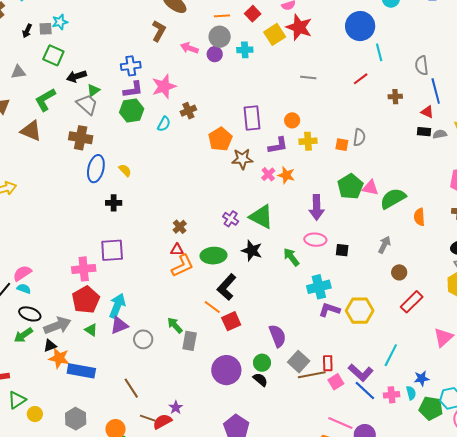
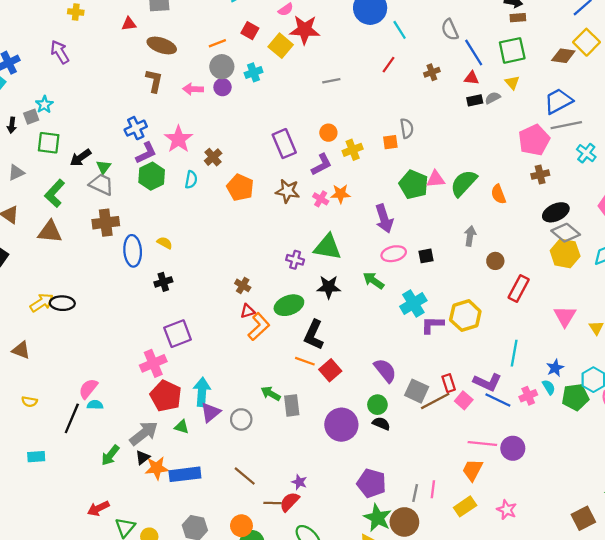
orange pentagon: (220, 139) -> (240, 188), moved
brown star: (242, 159) -> (288, 191), turned 30
black ellipse: (30, 314) -> (62, 303), moved

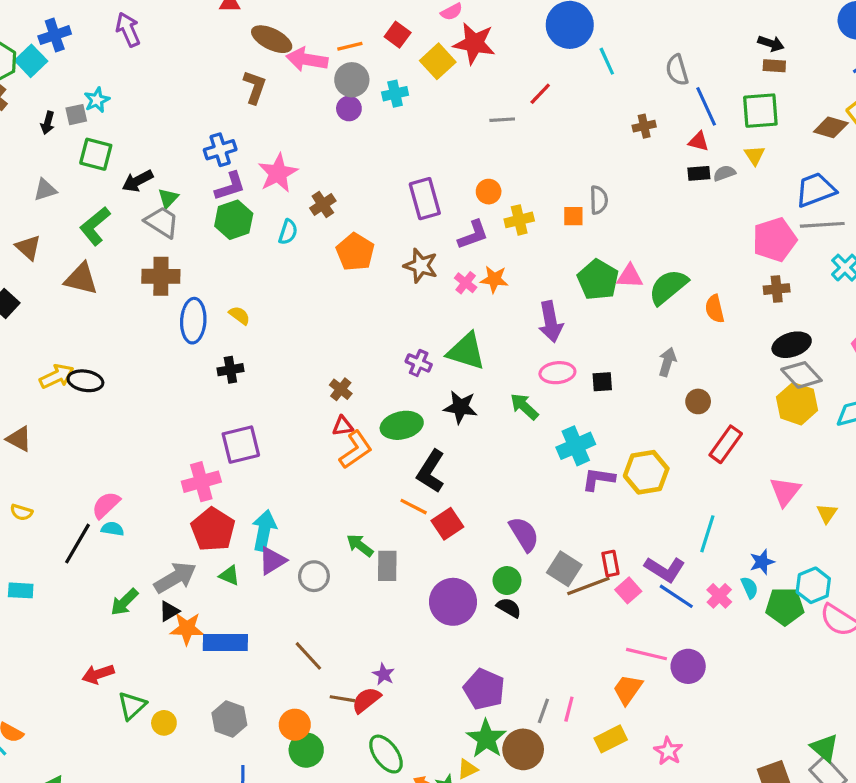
red line: (388, 65) -> (540, 94), moved
pink arrow: (193, 89) -> (307, 60), moved, size x1.4
pink cross: (528, 396) -> (719, 596), turned -30

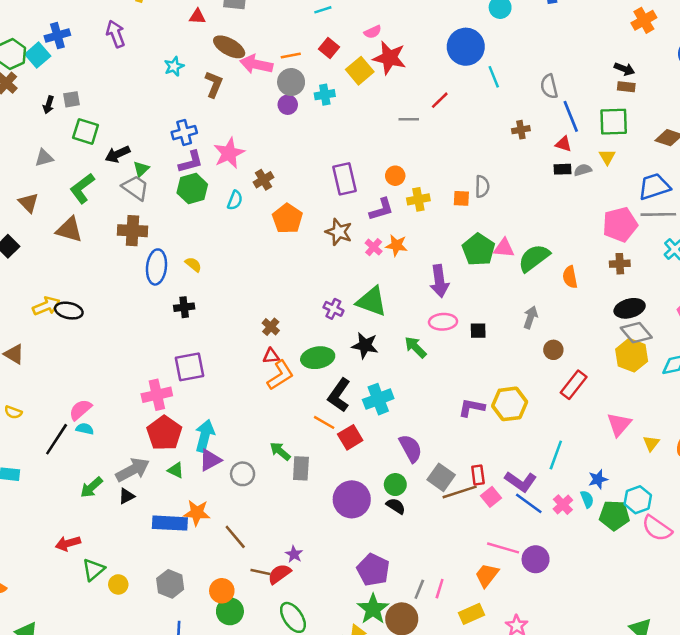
cyan star: (97, 100) -> (174, 66), moved
cyan cross: (576, 446) -> (378, 399), moved
orange star: (187, 629) -> (197, 513), moved

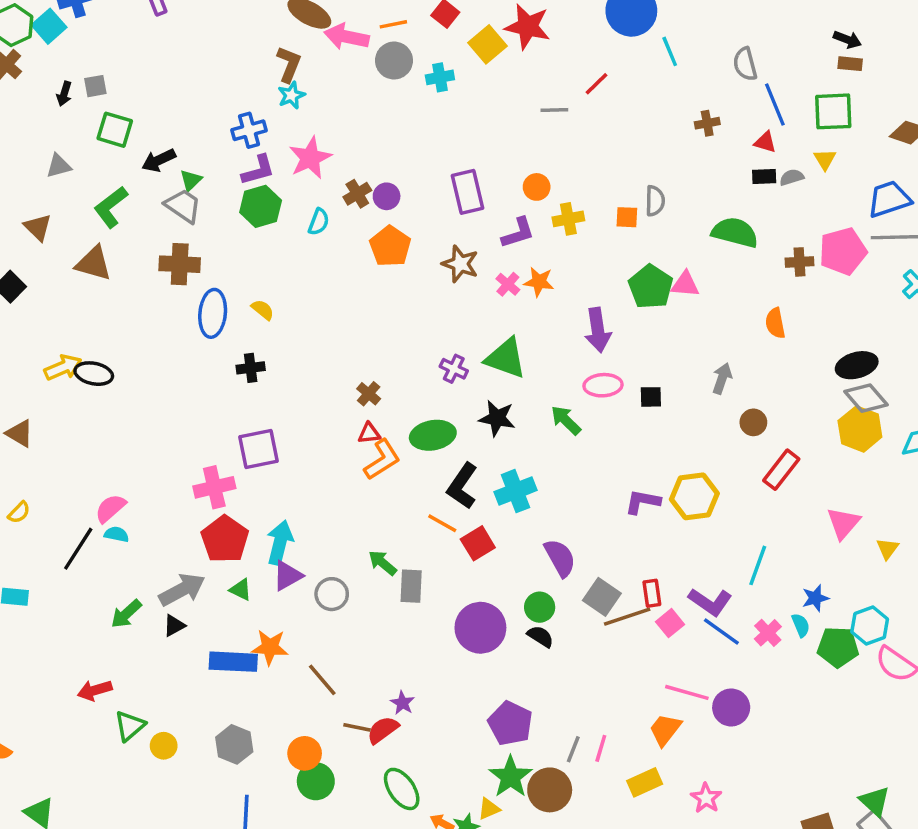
cyan star: (174, 66) -> (291, 95), moved
purple circle: (288, 105) -> (387, 196), moved
green semicircle: (534, 258) -> (735, 232), moved, turned 52
brown cross: (620, 264) -> (799, 262), moved
yellow semicircle: (13, 412) -> (19, 512), turned -66

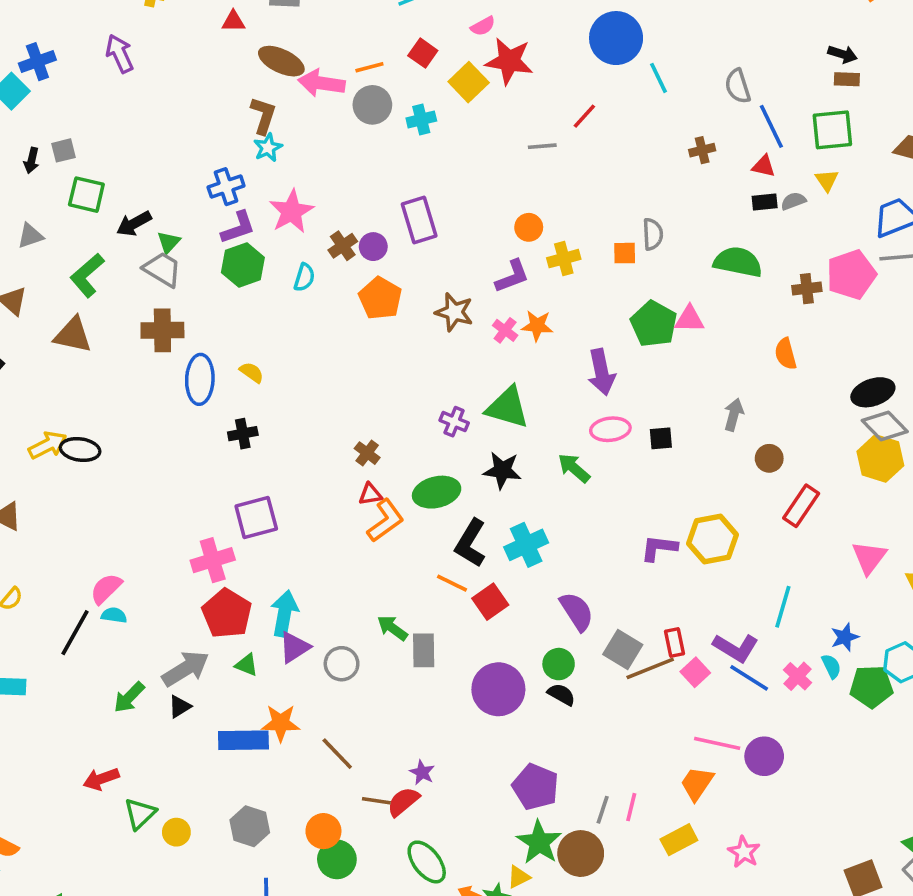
purple rectangle: (468, 192) -> (419, 220), moved

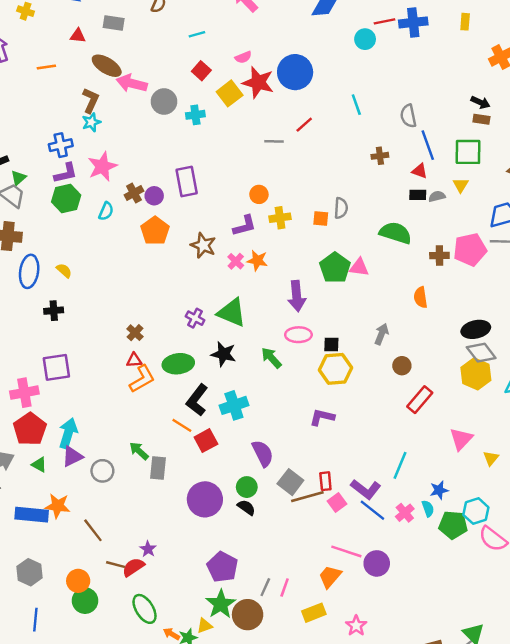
blue circle: (616, 38) -> (295, 72), moved
orange line: (369, 67) -> (46, 67), moved
yellow hexagon: (713, 539) -> (335, 369), moved

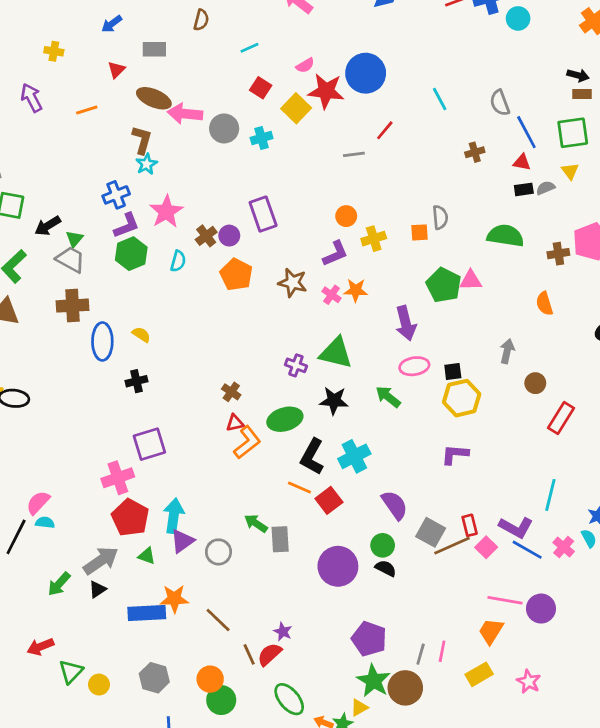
red triangle: (78, 36) -> (116, 70), turned -42
cyan circle: (365, 39) -> (518, 18), moved
brown line: (116, 565) -> (249, 654), turned 60

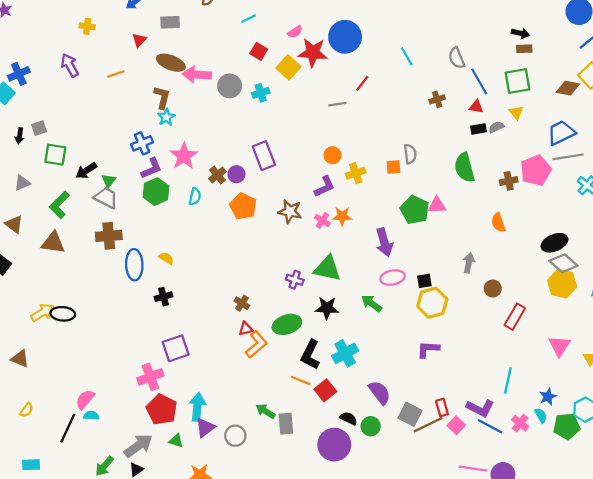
green semicircle: (505, 236) -> (464, 168), turned -112
black semicircle: (386, 568) -> (348, 418), moved

